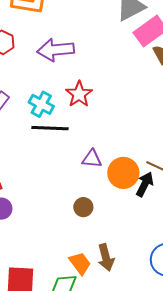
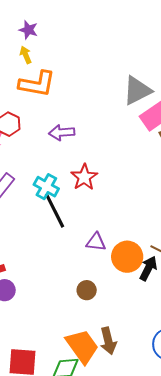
purple arrow: (56, 50) -> (62, 132), size x0.7
black line: (50, 128) -> (55, 211), turned 60
orange trapezoid: (80, 263) -> (82, 346), size x1.5

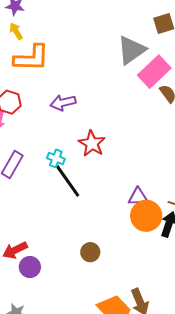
cyan cross: (46, 187) -> (56, 158), size x0.7
purple triangle: (96, 242) -> (138, 197), moved
brown circle: (87, 290) -> (90, 252), moved

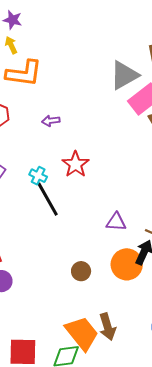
purple arrow: (63, 103) -> (51, 121), size x0.7
orange circle: (146, 216) -> (127, 264), moved
brown circle: (90, 252) -> (81, 271), moved

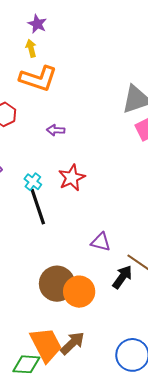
orange circle: (127, 264) -> (79, 292), moved
brown circle: (81, 271) -> (57, 284), size x1.8
brown arrow: (107, 327) -> (72, 343), turned -128

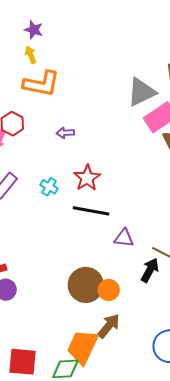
black line: (38, 207) -> (91, 211), moved, turned -54
orange circle: (79, 292) -> (109, 290), size x0.7
brown arrow: (72, 343) -> (109, 326), moved
orange trapezoid: (46, 345) -> (83, 347), turned -120

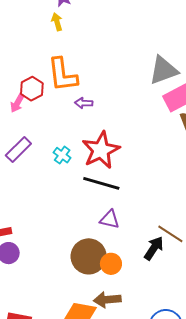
orange L-shape: (41, 84) -> (62, 75), moved, turned 66
red star: (87, 178) -> (101, 150), size x1.4
purple triangle: (124, 238) -> (110, 219), moved
brown arrow: (109, 326) -> (107, 300), turned -140

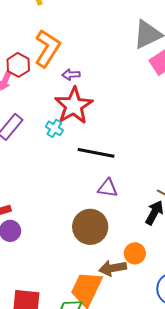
orange L-shape: (62, 75) -> (47, 48), turned -135
red star: (101, 150) -> (74, 106), moved
orange circle: (111, 264) -> (135, 253), moved

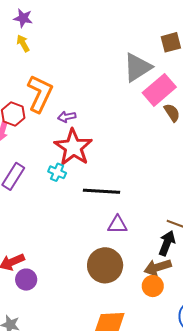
brown arrow: (113, 268) -> (158, 267), moved

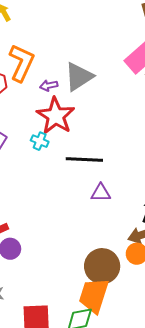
gray triangle: (138, 67) -> (79, 77), moved
brown circle: (105, 265) -> (102, 266), moved

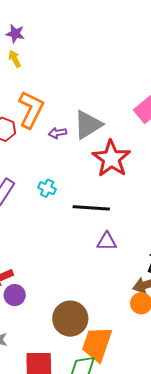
red star: (56, 116) -> (111, 159), moved
brown circle: (102, 266) -> (70, 319), moved

